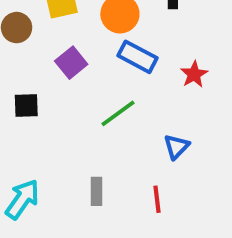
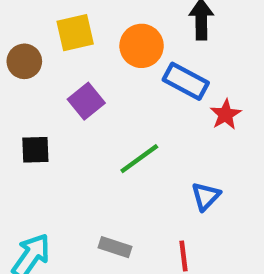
blue rectangle: (138, 57) -> (186, 81), moved
gray rectangle: (97, 191) -> (115, 247), turned -72

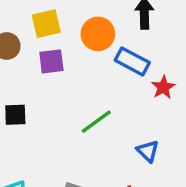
purple square: (86, 101) -> (51, 61), moved, turned 32
blue triangle: (206, 196) -> (148, 151), turned -30

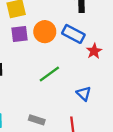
orange circle: (98, 34) -> (45, 32), moved

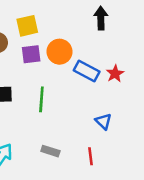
blue rectangle: (73, 34) -> (87, 71), moved
green line: (49, 74) -> (41, 99), moved, turned -50

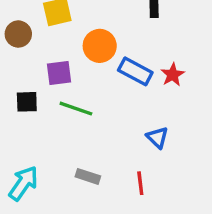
purple square: (31, 54) -> (59, 73), moved
green line: (41, 99) -> (76, 109), turned -75

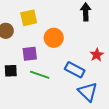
blue rectangle: (135, 71) -> (75, 70), moved
blue triangle: (157, 137) -> (88, 92), size x1.5

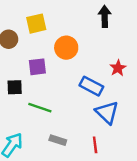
green line: (40, 75) -> (40, 108), moved

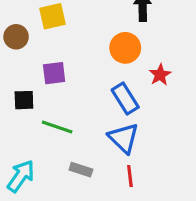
orange circle: (66, 48) -> (125, 48), moved
blue rectangle: (91, 86) -> (125, 98), turned 30
blue triangle: (107, 112) -> (124, 138), moved

